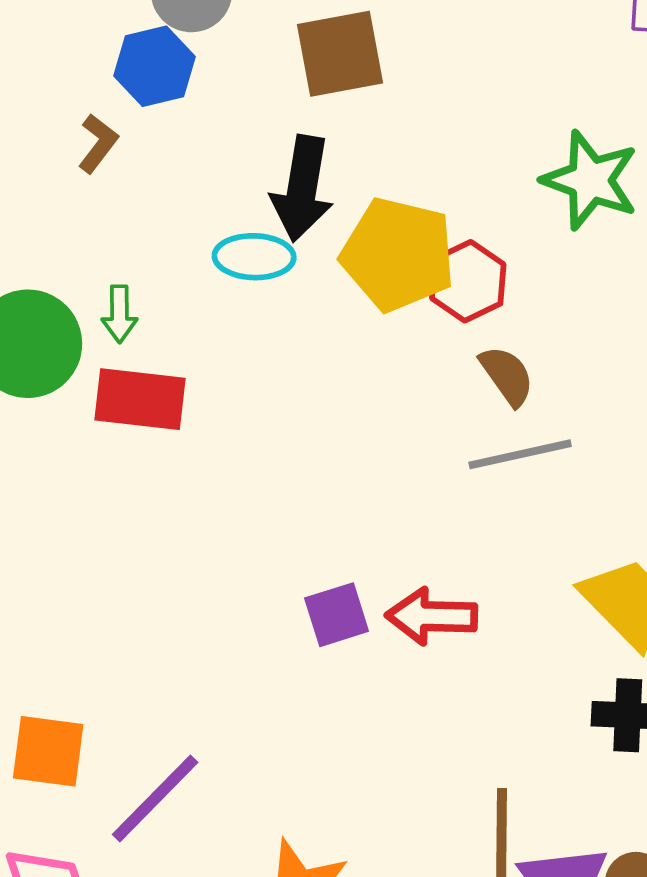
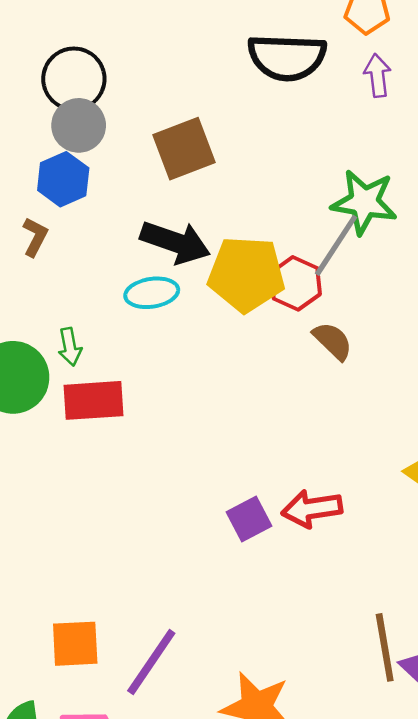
black arrow: (302, 189) -> (175, 242), turned -70
gray line: (520, 454) -> (336, 245), moved, turned -34

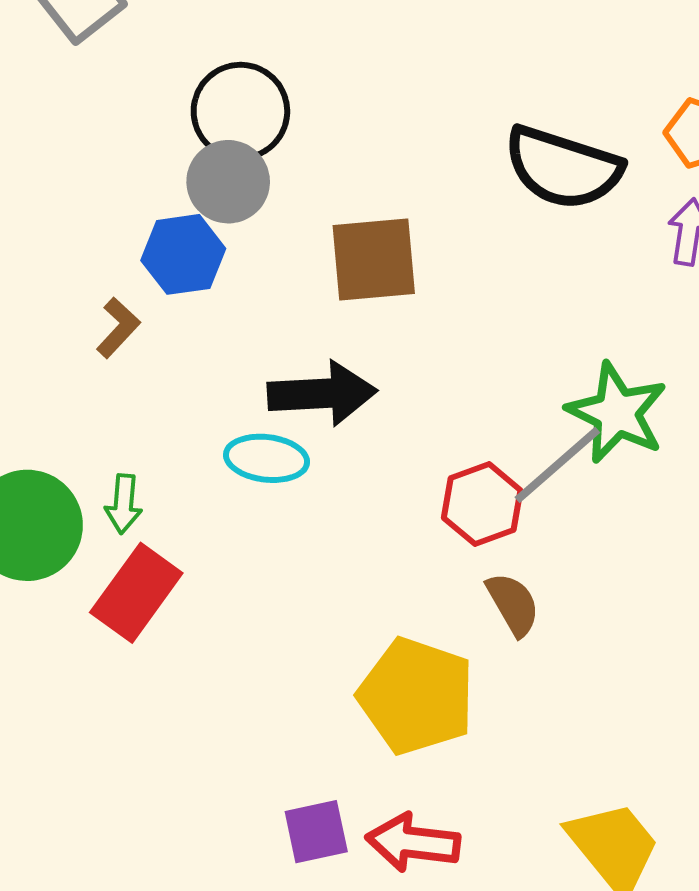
black arrow: (175, 242) -> (322, 394), turned -38
yellow pentagon: (246, 274) -> (416, 696), moved
red rectangle: (93, 400) -> (136, 593), turned -66

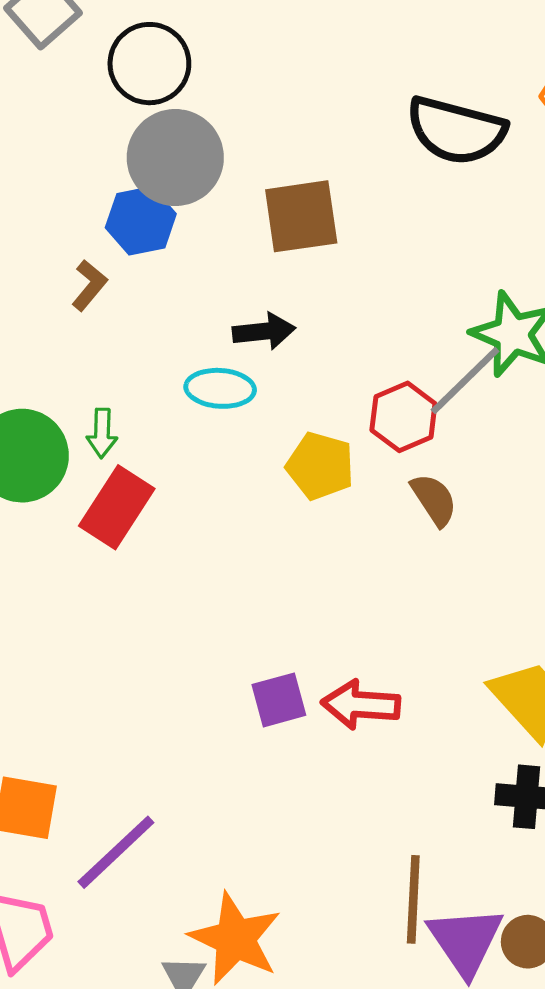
black circle: (240, 111) -> (149, 64), moved
gray circle: (228, 182) -> (175, 158), size x1.4
black arrow: (322, 394) -> (264, 331), size x0.7
yellow pentagon: (416, 696) -> (320, 466), moved, size x0.7

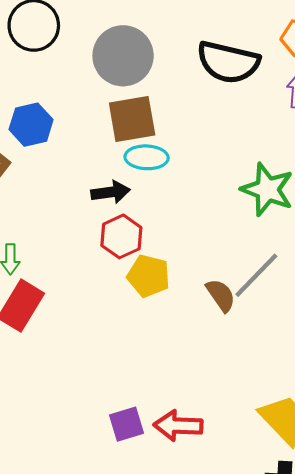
gray circle: (175, 158) -> (123, 56), moved
gray line: (465, 381) -> (256, 275), moved
cyan ellipse: (220, 388) -> (147, 157), moved
red hexagon: (403, 417) -> (121, 236), moved

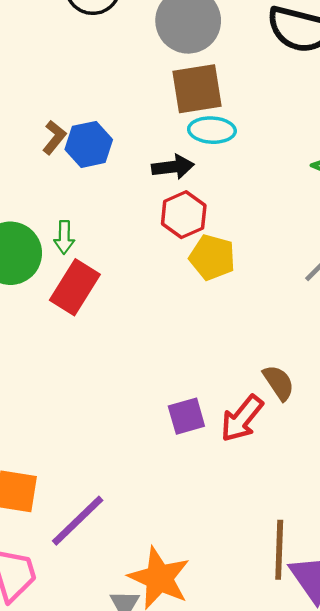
blue hexagon: (31, 125) -> (89, 144), moved
brown semicircle: (221, 295) -> (279, 383), moved
red arrow: (178, 426) -> (242, 419), turned -54

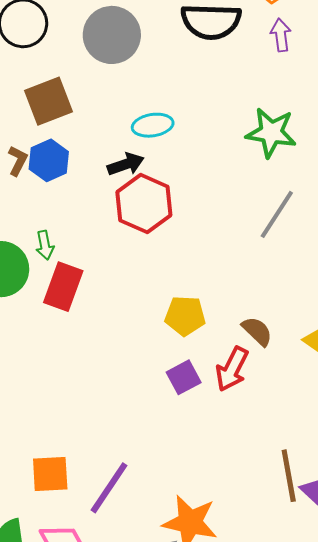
brown square: (197, 89) -> (48, 101), moved
red hexagon: (184, 215) -> (144, 204), size x1.4
yellow pentagon: (212, 257) -> (185, 316), moved

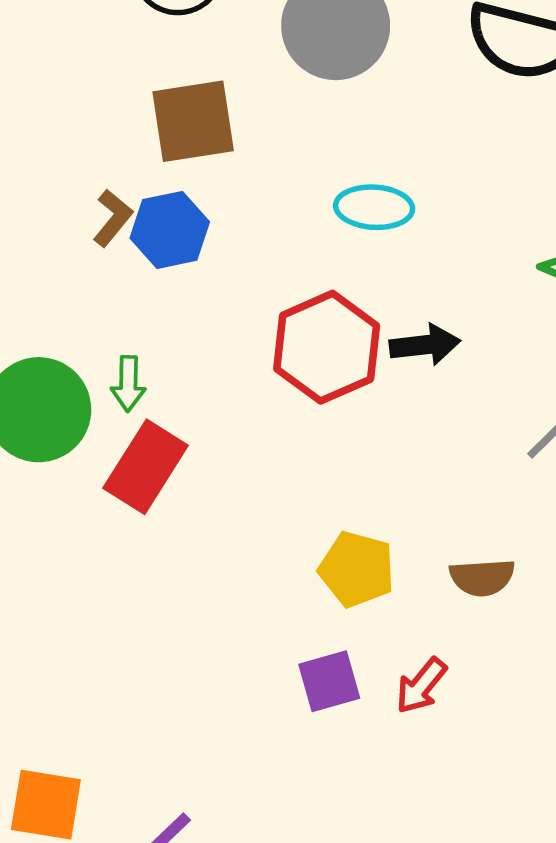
black arrow: (126, 164) -> (425, 345), moved
brown semicircle: (257, 331) -> (482, 577), moved, turned 120
red arrow: (232, 369) -> (421, 686), size x0.7

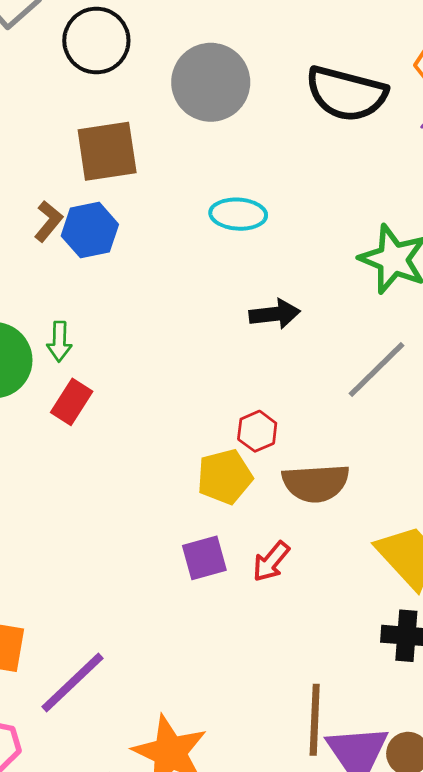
red hexagon: (327, 347) -> (257, 431), moved, size x0.5
red rectangle: (146, 467) -> (72, 402), size x0.7
yellow pentagon: (357, 569) -> (225, 477), turned -30
brown semicircle: (482, 577) -> (316, 483), size x1.4

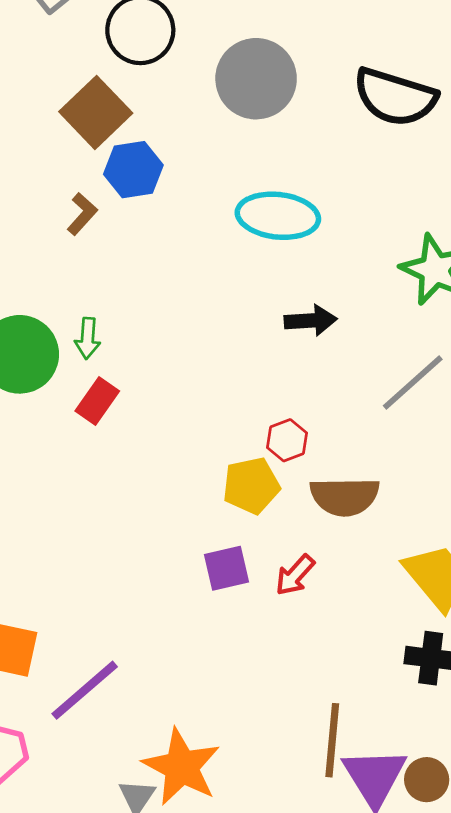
brown square: (107, 151) -> (96, 112), moved, turned -38
cyan ellipse: (238, 214) -> (278, 216), size x1.4
blue hexagon: (90, 230) -> (133, 170), moved

